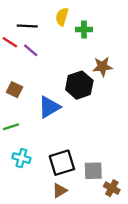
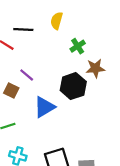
green cross: (84, 29) -> (78, 46), moved, turned -32
purple line: (31, 50) -> (27, 75), moved

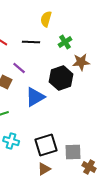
black line: (23, 30) -> (31, 42), moved

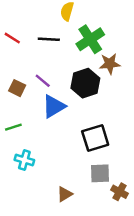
green cross: (65, 42) -> (90, 39), size x1.6
purple line: (19, 68) -> (43, 81), moved
black square: (46, 145) -> (95, 138), moved

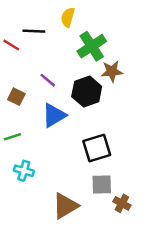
black line: (49, 39) -> (34, 31), moved
purple line: (43, 81) -> (48, 80), moved
brown triangle: (65, 194) -> (65, 206), size x1.6

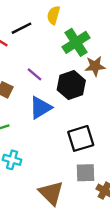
black line: (34, 31) -> (21, 28), turned -30
brown triangle: (65, 206) -> (51, 193), turned -44

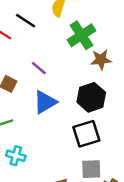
black line: (21, 28) -> (26, 21), turned 60
black hexagon: (71, 85) -> (91, 97), moved

